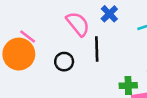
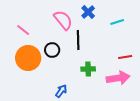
orange circle: (19, 54) -> (28, 58), moved
green cross: (128, 85) -> (88, 69), moved

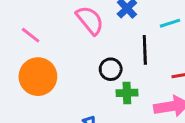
black line: (78, 40) -> (145, 50), moved
black circle: (52, 50) -> (111, 69), moved

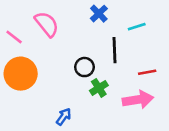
pink semicircle: (90, 20) -> (47, 24), moved
green cross: (127, 93) -> (99, 88), turned -30

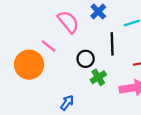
pink semicircle: (47, 24) -> (68, 22), moved
pink line: (14, 37) -> (49, 46), moved

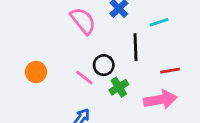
pink line: (49, 46) -> (84, 78), moved
orange circle: (29, 65) -> (36, 72), size x0.6

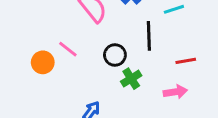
pink line: (84, 78) -> (68, 49), moved
pink arrow: (160, 100) -> (175, 92), size x0.7

